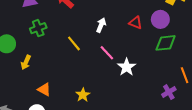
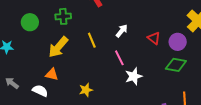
yellow arrow: (26, 62) -> (58, 47), moved, size x1.6
orange triangle: (44, 89) -> (52, 74), turned -32

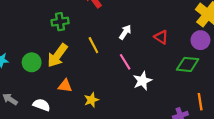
green circle: (30, 22) -> (32, 62), moved
purple circle: (178, 42) -> (200, 40), moved
orange triangle: (52, 74) -> (65, 86), moved

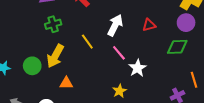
white arrow: (125, 32) -> (115, 25), size x1.5
red triangle: (161, 37) -> (149, 25), turned -40
yellow star: (91, 100) -> (119, 91), moved

